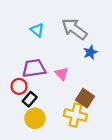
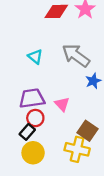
red circle: (19, 86) -> (35, 118), moved

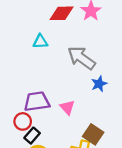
cyan triangle: (35, 57) -> (40, 42), moved, turned -42
red circle: (35, 118) -> (23, 121), moved

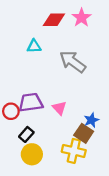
blue star: (99, 84) -> (91, 120), moved
red circle: (23, 121) -> (11, 111), moved

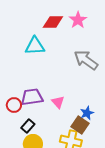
cyan triangle: (34, 46) -> (35, 46), size x1.5
gray arrow: (73, 62) -> (86, 60), moved

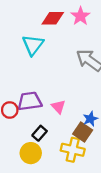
cyan triangle: (35, 46) -> (33, 45), turned -50
black rectangle: (28, 126) -> (40, 133), moved

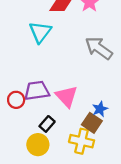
pink triangle: (58, 107) -> (67, 96), size x1.5

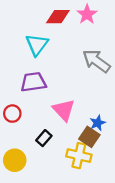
purple trapezoid: (37, 91) -> (33, 82), moved
yellow circle: (38, 145) -> (15, 160), moved

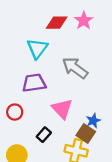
gray arrow: (96, 61) -> (75, 68), moved

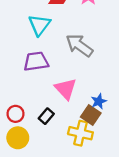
red circle: (15, 112) -> (15, 114), moved

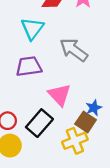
black rectangle: (46, 116) -> (39, 123), size x1.6
yellow cross: (80, 133) -> (75, 141), turned -35

